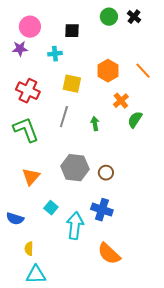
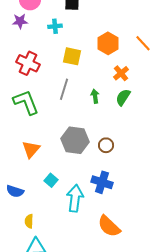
green semicircle: (135, 120) -> (123, 97), moved

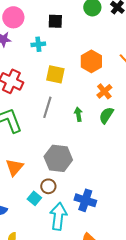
brown circle: (106, 145) -> (48, 186), moved

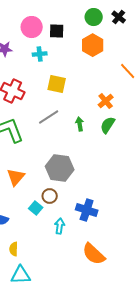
pink circle: (13, 17) -> (32, 27), moved
orange hexagon: (91, 61) -> (93, 45), moved
gray line: (47, 107) -> (49, 117), turned 40
cyan arrow: (58, 216) -> (60, 226), size x0.6

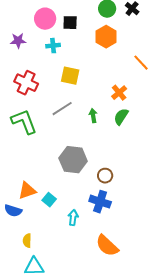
orange triangle: (16, 177) -> (27, 191), moved, turned 30
brown circle: (50, 196) -> (105, 176), moved

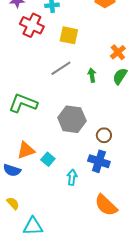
red cross: (26, 83) -> (32, 25), moved
green L-shape: (24, 122) -> (23, 103), moved, turned -48
yellow semicircle: (27, 241) -> (13, 203), moved, turned 136

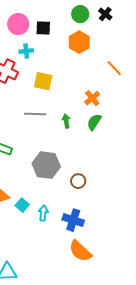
gray line: (61, 68) -> (35, 114), turned 35
blue cross: (99, 161) -> (73, 220), moved
cyan arrow: (72, 177) -> (43, 213), moved

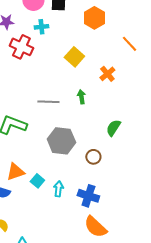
yellow square: (43, 81) -> (74, 57), moved, turned 30
gray line: (35, 114) -> (48, 102), moved
green semicircle: (94, 122) -> (113, 128), moved

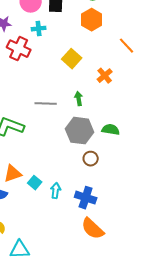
green semicircle: (113, 128) -> (111, 130), turned 66
gray hexagon: (61, 141) -> (80, 131), moved

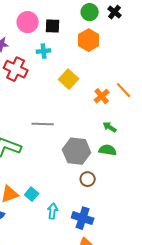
cyan cross: (39, 29) -> (44, 51), moved
orange line: (127, 46) -> (124, 90), moved
green arrow: (79, 99) -> (110, 127), moved, turned -48
cyan square: (35, 183) -> (32, 194), moved

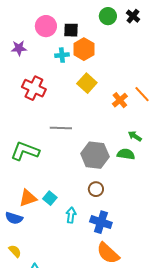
orange hexagon: (89, 40) -> (84, 49), moved
red cross: (16, 69) -> (34, 88), moved
green arrow: (110, 127) -> (135, 136), moved
brown circle: (88, 179) -> (96, 189), moved

